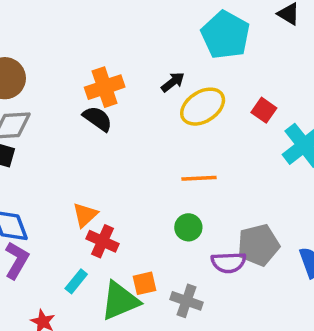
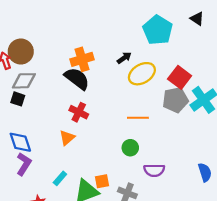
red square: (264, 110) -> (180, 77), size x1.5
black semicircle: (98, 119) -> (77, 79), size x1.4
red cross: (103, 241) -> (79, 112), moved
gray pentagon: (258, 245) -> (175, 100), moved

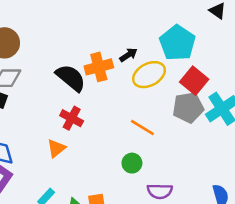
cyan pentagon: (158, 30) -> (177, 43), moved
orange cross: (82, 59) -> (99, 67), moved
orange line: (138, 118) -> (142, 127), turned 30

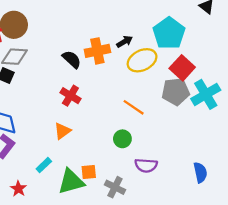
black semicircle: (71, 78) -> (72, 59), size x0.7
orange triangle: (56, 148) -> (62, 131), moved

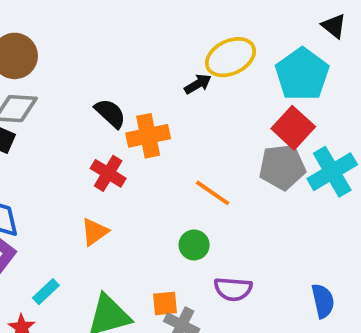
cyan pentagon: (169, 33) -> (302, 74), moved
orange cross: (97, 51) -> (148, 136), moved
yellow ellipse: (142, 60) -> (230, 57), moved
cyan rectangle: (44, 165) -> (46, 292), moved
orange square: (89, 172) -> (165, 303), moved

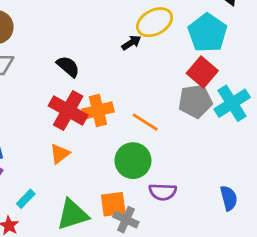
orange cross: (148, 136) -> (98, 110), moved
red cross: (108, 173) -> (68, 110), size x1.5
green circle: (194, 245) -> (133, 161), size x1.6
orange square: (165, 303) -> (113, 204), size x1.4

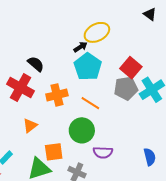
cyan pentagon: (207, 33) -> (88, 67), moved
red cross: (68, 110) -> (20, 88), moved
orange square: (113, 204) -> (54, 152), moved

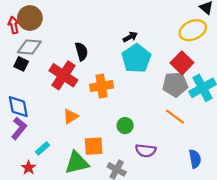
yellow ellipse: (97, 32) -> (193, 30), moved
black semicircle: (36, 64) -> (81, 51), turned 30
orange line: (90, 103) -> (175, 117), moved
green circle: (82, 130) -> (125, 126), size x0.6

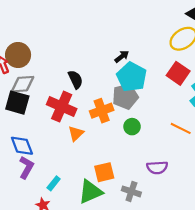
black square: (21, 64) -> (17, 103), size x1.6
gray pentagon: (175, 84) -> (125, 96), moved
orange triangle: (71, 116) -> (76, 133), moved
green circle: (125, 126) -> (132, 127), moved

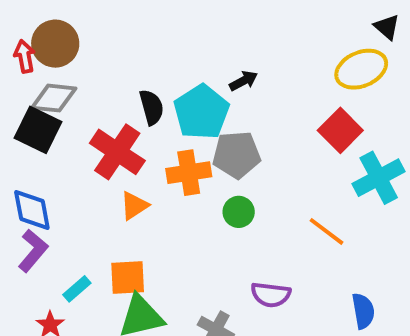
cyan pentagon: (132, 77) -> (201, 112), moved
orange square: (104, 172) -> (128, 278), moved

